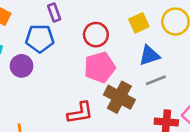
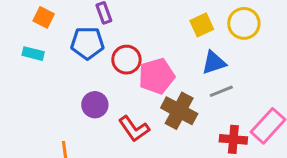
red circle: (96, 35) -> (126, 60), moved
purple circle: (22, 66) -> (95, 105), moved
red L-shape: (80, 113) -> (134, 129), turned 64

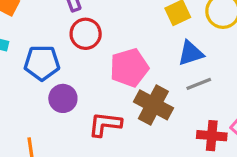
blue pentagon: (87, 43) -> (42, 63), moved
red circle: (126, 60) -> (86, 34), moved
red L-shape: (134, 129) -> (105, 124), turned 132

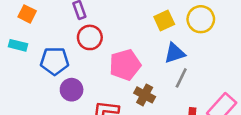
gray line: (199, 84) -> (181, 78), turned -42
brown cross: (153, 105) -> (145, 95), size x0.7

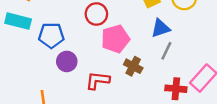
red circle: (90, 37) -> (96, 14), moved
cyan rectangle: (18, 45) -> (18, 21), size x1.5

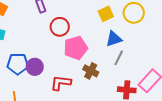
blue pentagon: (51, 35) -> (18, 64), moved

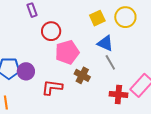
blue triangle: (114, 39) -> (105, 43), turned 42
gray line: (119, 58) -> (110, 62), turned -56

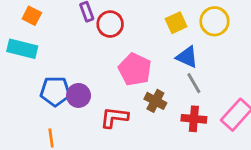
red circle: (51, 31) -> (110, 24), moved
pink pentagon: (67, 52) -> (135, 69), turned -30
red cross: (118, 94) -> (194, 119), moved

